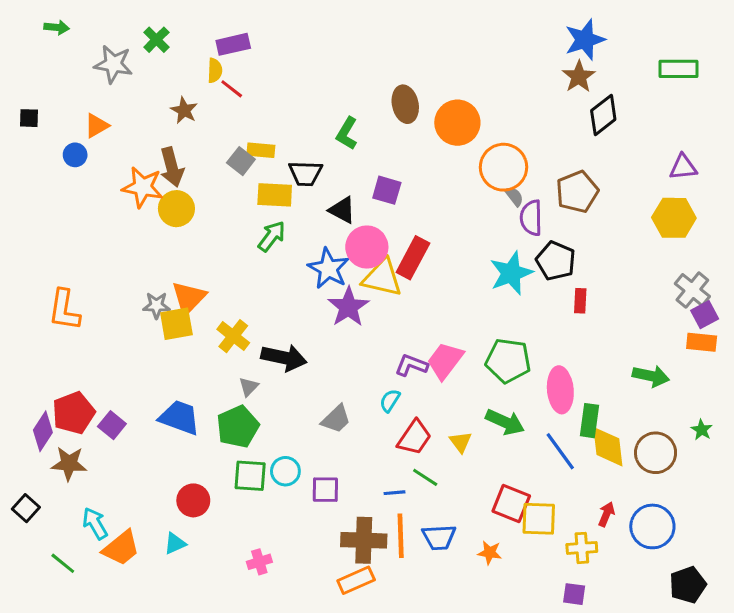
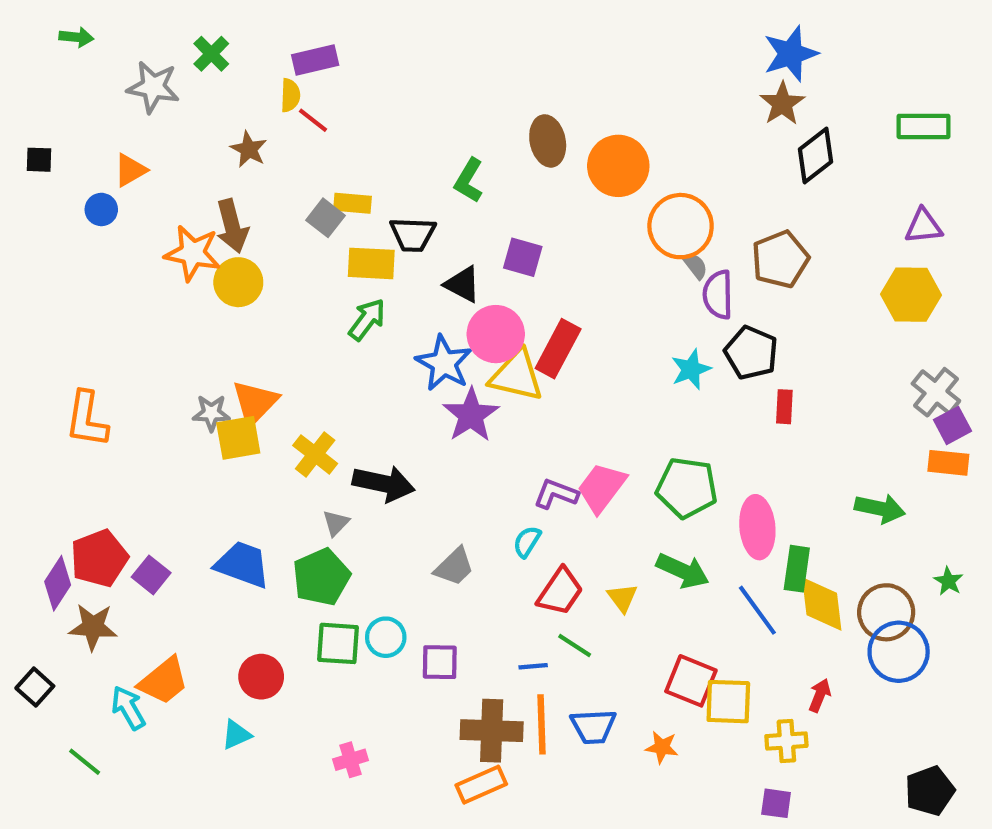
green rectangle: (679, 69) -> (923, 126), moved
cyan star: (511, 273) -> (691, 369), size x0.7
blue circle: (652, 526) -> (899, 652), moved
orange trapezoid: (121, 548) -> (164, 681), moved

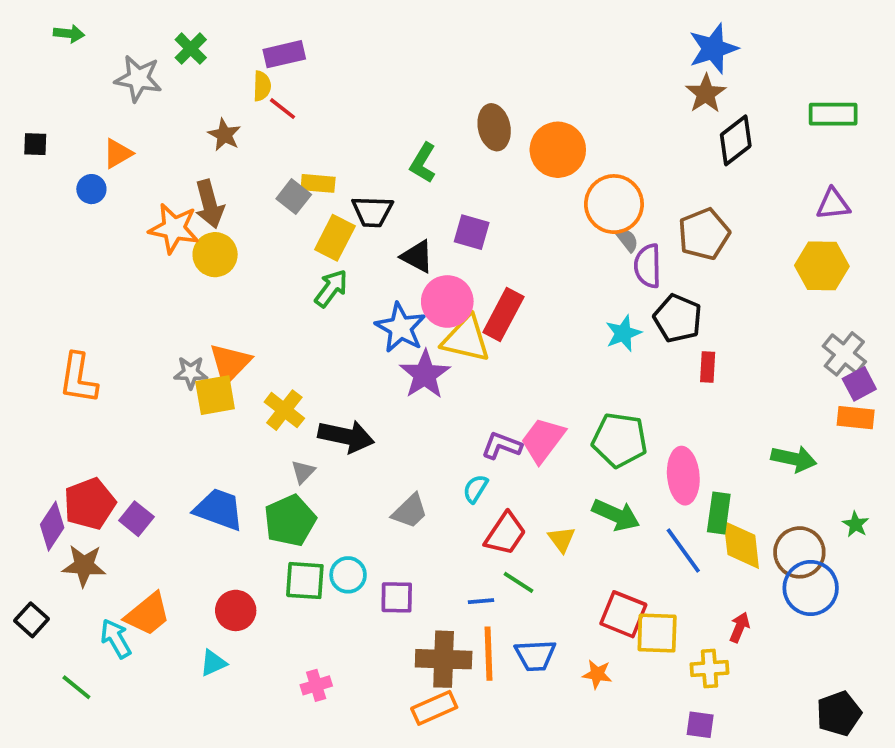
yellow rectangle: (371, 263) -> (335, 238), turned -66

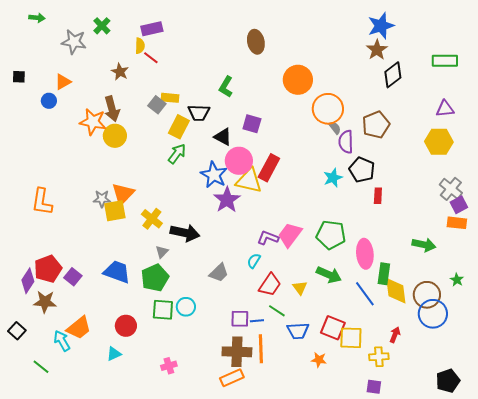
brown ellipse: (494, 127) -> (256, 42), moved
purple square: (397, 597) -> (240, 319), moved
blue trapezoid: (535, 655) -> (298, 331), moved

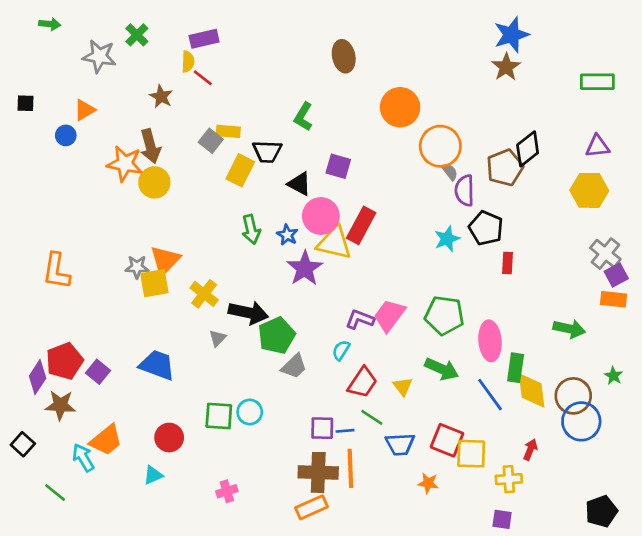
black diamond: (393, 75) -> (528, 149), moved
green arrow: (177, 154) -> (251, 229), moved, turned 130
blue star: (214, 175) -> (287, 235), size x0.6
green pentagon: (155, 278) -> (277, 335), moved

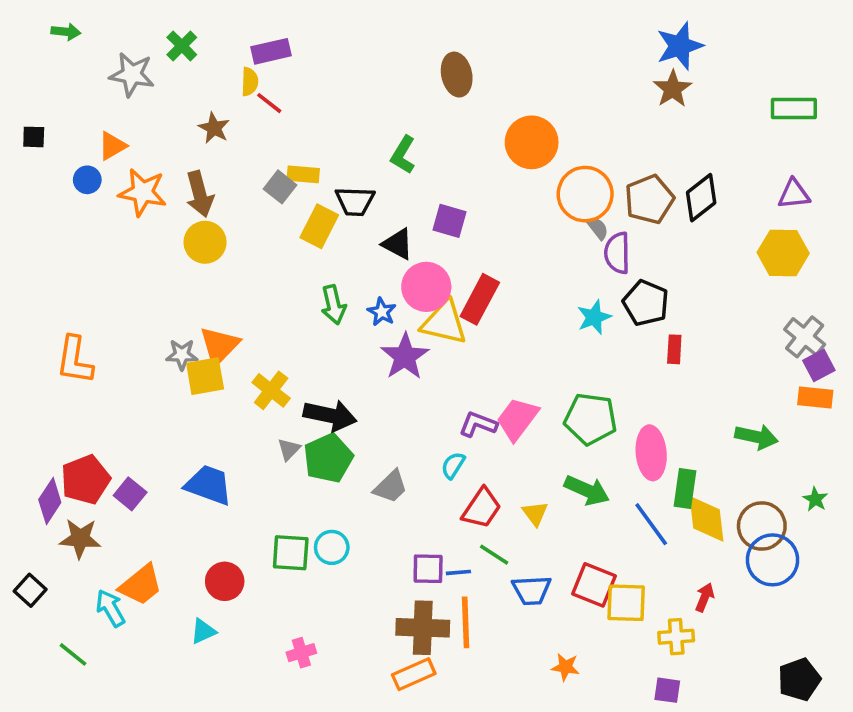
orange star: (125, 164) -> (143, 192), moved
brown pentagon: (505, 168) -> (649, 199), moved
green pentagon: (277, 335) -> (328, 458), moved
orange star: (428, 483) -> (565, 667), moved

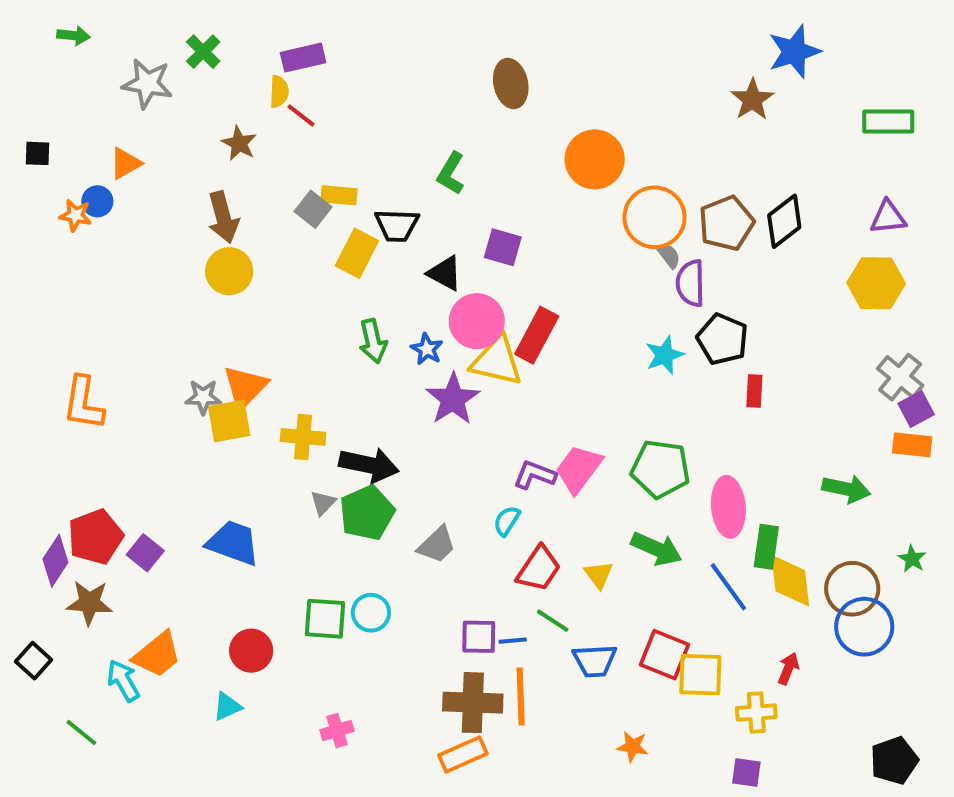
blue star: (680, 46) -> (794, 52), moved
orange star: (143, 192) -> (75, 215), moved, size x0.6
yellow cross: (271, 390) -> (303, 437), turned -33

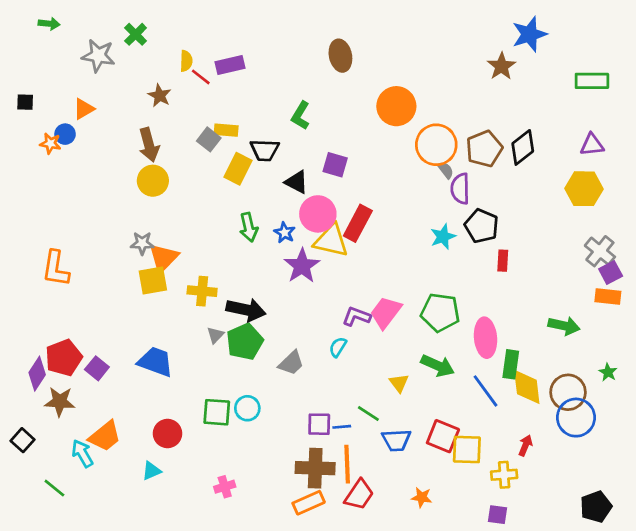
purple rectangle: (303, 58) -> (230, 65), moved
gray star: (203, 397) -> (142, 243), moved
red trapezoid: (539, 569) -> (359, 495), moved

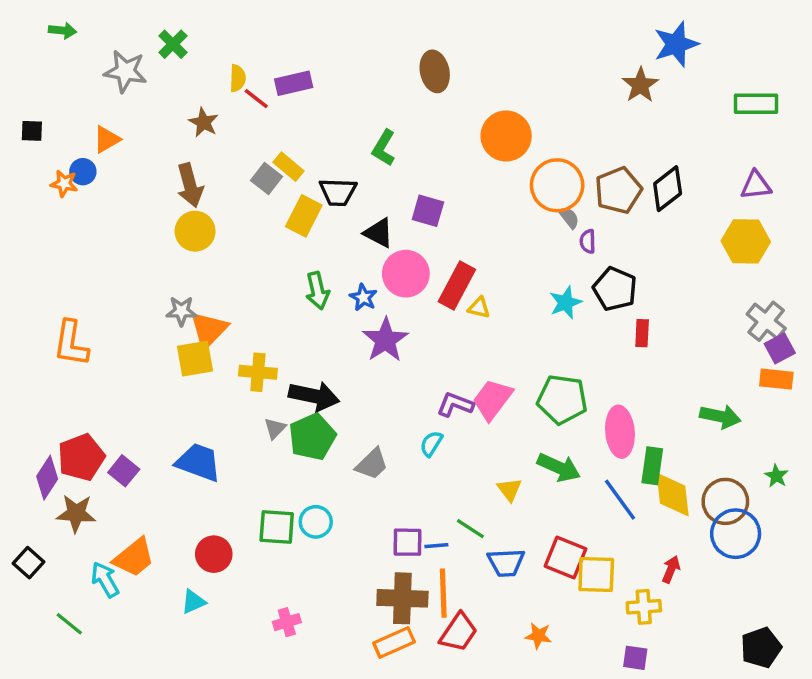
yellow rectangle: (226, 130) -> (289, 167), turned 35
purple semicircle: (460, 189) -> (588, 241), size x0.6
yellow triangle: (331, 241) -> (479, 308), moved, size x0.5

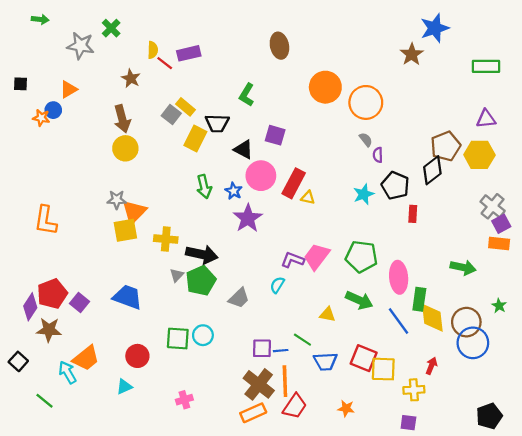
orange circle: (557, 185) -> (366, 102), moved
black diamond: (668, 189) -> (432, 170), moved
brown pentagon: (618, 190) -> (446, 146), moved
yellow triangle: (509, 490) -> (328, 314), turned -42
brown cross: (402, 598) -> (259, 384), turned 36

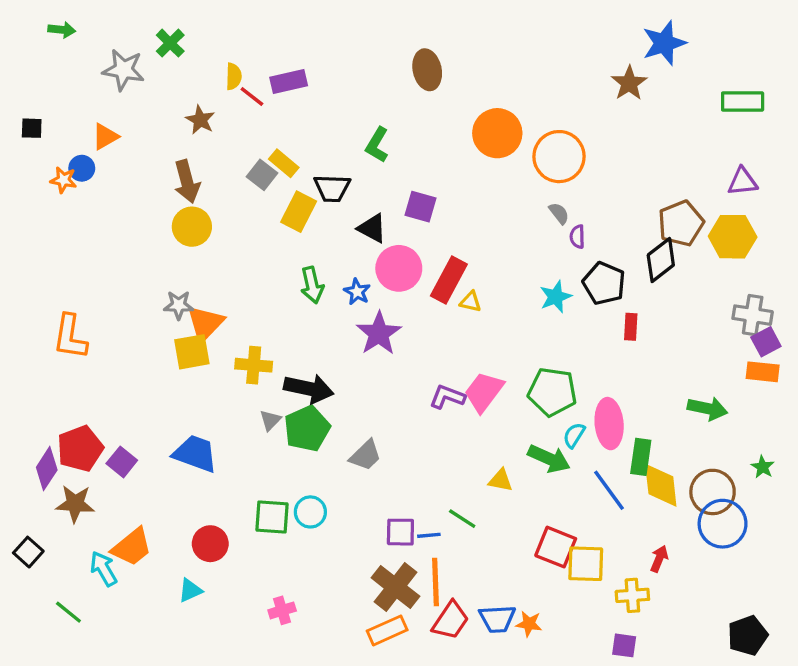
gray cross: (493, 206) -> (753, 315), turned -30
cyan semicircle: (277, 285) -> (574, 435), moved
blue trapezoid: (325, 361) -> (497, 619), moved

